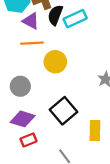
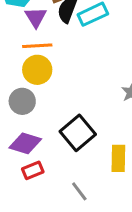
purple triangle: (31, 21) -> (36, 17), turned 30
yellow circle: (55, 62) -> (37, 70), moved

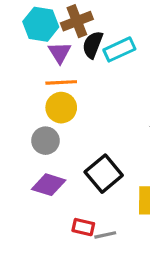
red rectangle: (33, 170) -> (83, 227), moved, turned 35
gray line: (79, 191) -> (105, 235), turned -65

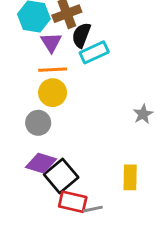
cyan rectangle: (119, 49) -> (94, 52), moved
black square: (104, 174) -> (61, 176), moved
red rectangle: (83, 227) -> (73, 202), size x1.4

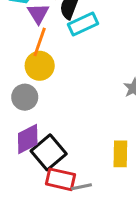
orange line: (53, 70) -> (40, 42), turned -68
purple diamond: (41, 163) -> (28, 139), turned -44

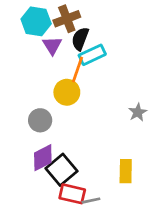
orange line: (40, 42) -> (78, 70), moved
yellow circle: (40, 66) -> (67, 92), moved

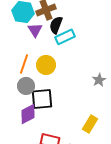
orange line: (78, 70) -> (24, 64), moved
black square: (61, 170) -> (42, 99), moved, turned 35
yellow rectangle: (126, 171) -> (90, 124), turned 30

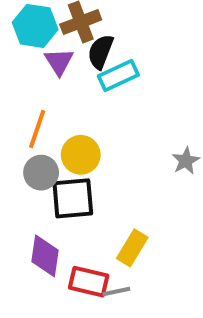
yellow circle: (46, 65) -> (81, 155), moved
purple diamond: (28, 114) -> (45, 256), moved, turned -55
yellow rectangle: (90, 124) -> (132, 248), moved

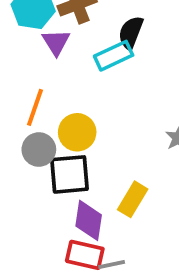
black semicircle: (101, 52) -> (131, 33), moved
yellow rectangle: (132, 248) -> (133, 199), moved
purple diamond: (45, 256) -> (89, 220), moved

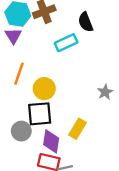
black semicircle: (131, 33) -> (86, 22), moved, turned -42
purple triangle: (56, 42) -> (13, 36), moved
gray circle: (39, 150) -> (21, 131), moved

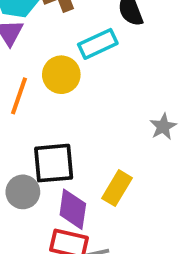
yellow circle: (44, 89) -> (61, 75), moved

